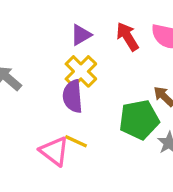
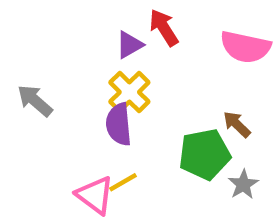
red arrow: (127, 37) -> (164, 28), moved
yellow line: (76, 141) -> (123, 182), turned -55

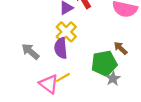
gray arrow: (35, 101) -> (30, 51), moved
gray star: (243, 184) -> (113, 79), moved

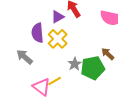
purple semicircle: (61, 48) -> (38, 33), moved
gray star: (113, 79) -> (75, 64), moved

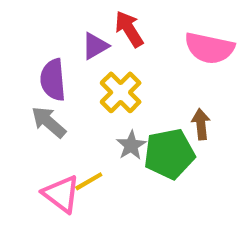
yellow cross: (58, 39) -> (121, 92), moved
brown arrow: (108, 54) -> (201, 124), turned 40
gray arrow: (25, 57) -> (49, 122), moved

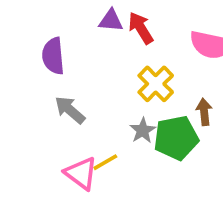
purple triangle: (95, 46) -> (111, 20), moved, turned 35
purple semicircle: (53, 80) -> (53, 56), moved
yellow cross: (121, 92) -> (156, 84), moved

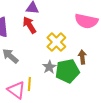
red arrow: (141, 28) -> (29, 25), moved
yellow line: (105, 162) -> (29, 84), turned -56

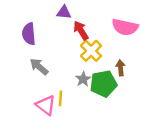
red arrow: (29, 25) -> (81, 30), moved

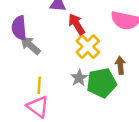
gray arrow: (39, 67) -> (30, 45), moved
yellow line: (60, 98) -> (39, 85), moved

